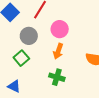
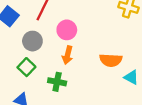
green cross: (57, 77) -> (57, 82), moved

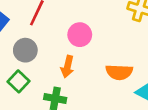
pink circle: (67, 30) -> (80, 35), moved

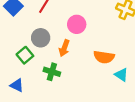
gray circle: (25, 50) -> (41, 38), moved

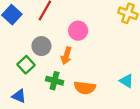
orange semicircle: (104, 57) -> (85, 88), moved

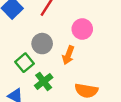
green cross: (55, 81) -> (44, 81), moved, turned 35

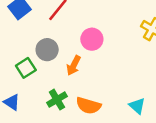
green cross: (44, 81) -> (57, 100), moved

